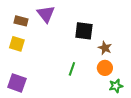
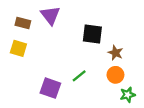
green line: (72, 69) -> (79, 76), turned 32
purple square: (17, 83) -> (50, 88), moved

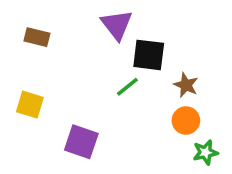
purple triangle: (50, 15) -> (117, 25), moved
yellow square: (18, 48) -> (30, 105), moved
green line: (79, 76) -> (127, 87), moved

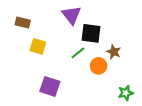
yellow square: (30, 105) -> (38, 46), moved
orange circle: (186, 120) -> (99, 66), moved

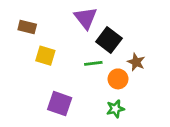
black square: (91, 33) -> (109, 40), turned 30
green line: (78, 53) -> (93, 63), turned 32
green star: (126, 93) -> (115, 109), moved

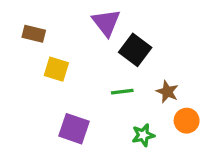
brown star: (136, 62) -> (167, 92), moved
green line: (93, 63) -> (122, 92), moved
orange circle: (118, 79) -> (187, 121), moved

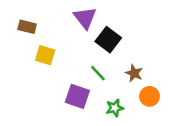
green line: (122, 92) -> (98, 73), turned 54
purple square: (74, 129) -> (77, 96), moved

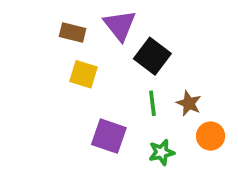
brown rectangle: (27, 27) -> (73, 33), moved
yellow square: (45, 55) -> (83, 74), moved
green line: (98, 73) -> (152, 103), moved, turned 36

